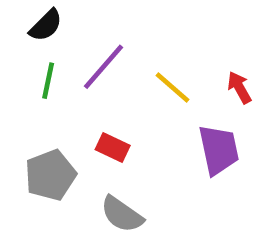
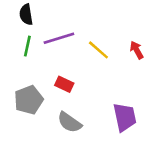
black semicircle: (46, 25) -> (26, 14), turned 126
purple line: (103, 67) -> (59, 38), turned 32
purple trapezoid: (219, 150) -> (125, 117), moved

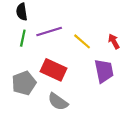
red rectangle: (64, 84) -> (54, 70), size x1.6
purple trapezoid: (125, 117) -> (104, 71), moved

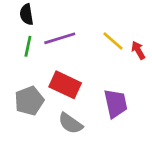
yellow line: (82, 41) -> (113, 41), moved
purple trapezoid: (104, 71) -> (116, 103), moved

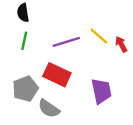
purple line: (60, 38) -> (66, 42), moved
gray semicircle: (70, 123) -> (49, 109), moved

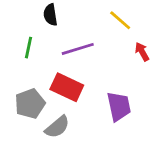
black semicircle: (23, 13) -> (50, 15), moved
yellow line: (99, 36) -> (120, 20), moved
gray semicircle: (49, 109) -> (57, 127), turned -75

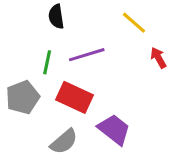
green line: (29, 48) -> (47, 62), moved
gray pentagon: (30, 104) -> (23, 97), moved
purple trapezoid: (119, 106) -> (114, 129), moved, turned -40

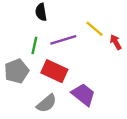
yellow line: (134, 23) -> (94, 29), moved

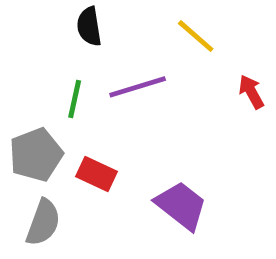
yellow line: (94, 29) -> (196, 36), moved
red rectangle: (54, 71) -> (96, 174), moved, size x0.7
gray semicircle: (47, 103) -> (43, 222), moved, turned -30

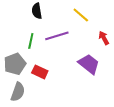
purple trapezoid: (181, 206) -> (89, 64), moved

